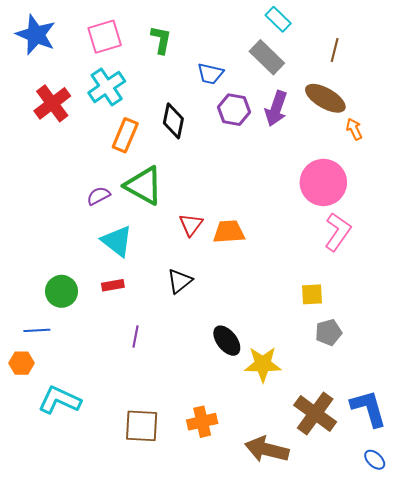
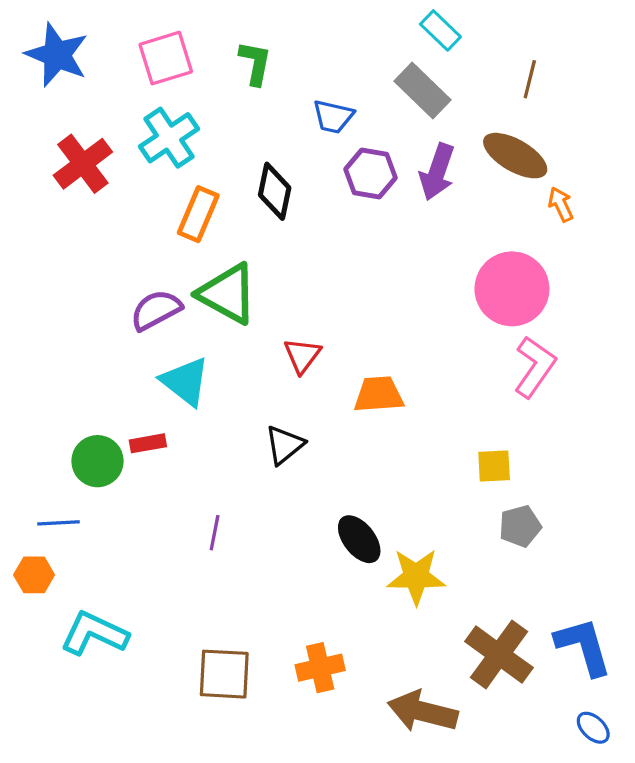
purple semicircle: (98, 196) -> (156, 310), size x1.4
orange trapezoid: (229, 232) -> (379, 395), moved
red rectangle: (113, 285) -> (148, 443), moved

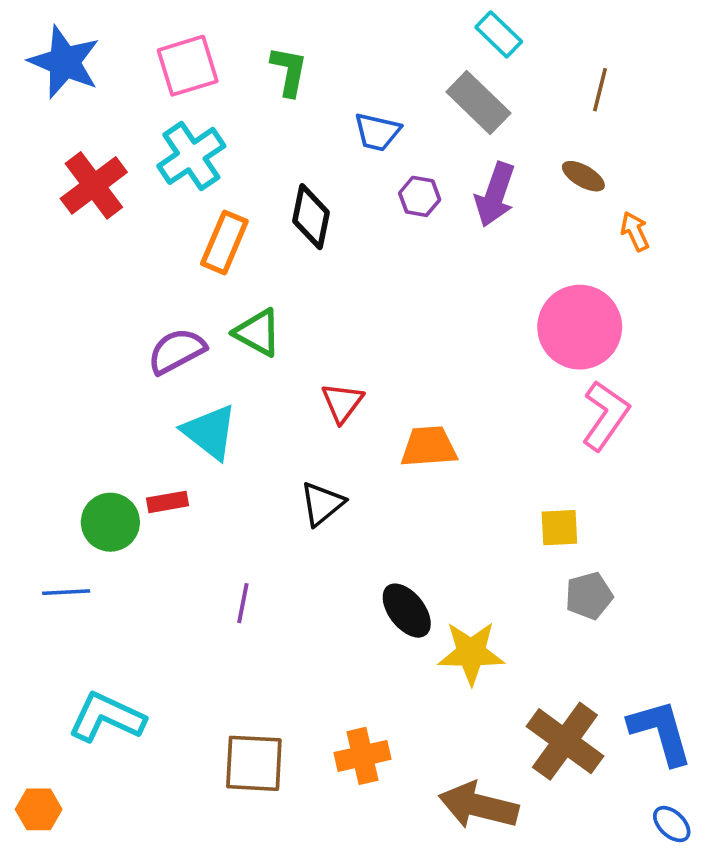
brown ellipse: (515, 156) -> (583, 176), size x0.6
purple hexagon: (371, 173) -> (420, 196), size x0.7
green triangle: (228, 294) -> (258, 333), size x0.7
orange hexagon: (34, 575) -> (39, 809), moved

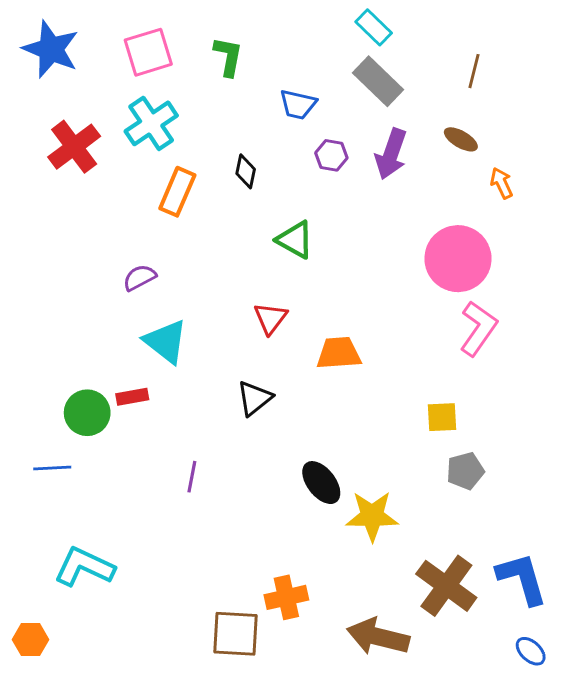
cyan rectangle: (499, 34) -> (374, 27), moved
black diamond: (311, 217) -> (246, 171), size x0.7
green triangle: (258, 333) -> (295, 240), moved
purple semicircle: (177, 351) -> (140, 278), size x0.7
brown square: (254, 763) -> (235, 634), moved

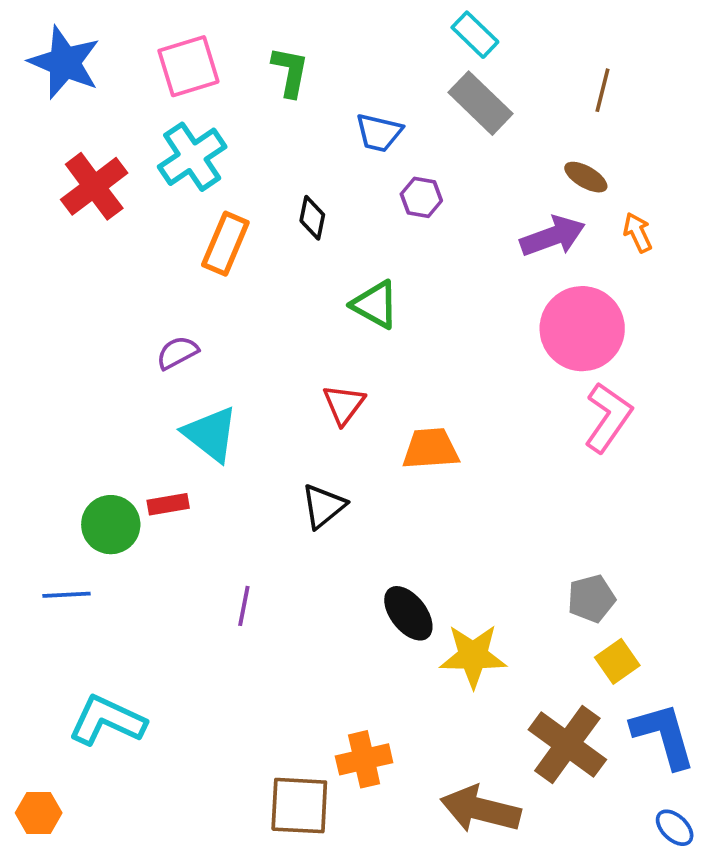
purple arrow: (391, 154) -> (553, 236), moved, turned -129
yellow square: (442, 417) -> (617, 661), moved, turned -32

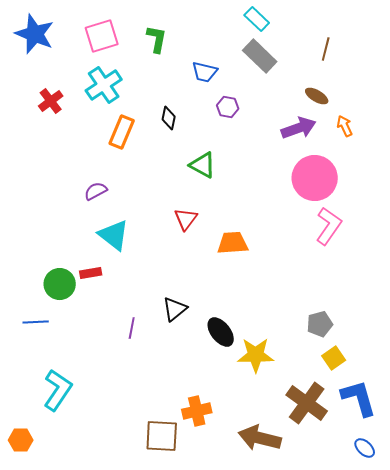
red cross: (94, 186) -> (51, 101), size x0.7
black triangle: (323, 506) -> (175, 309), moved
cyan L-shape: (107, 721) -> (58, 390), turned 99

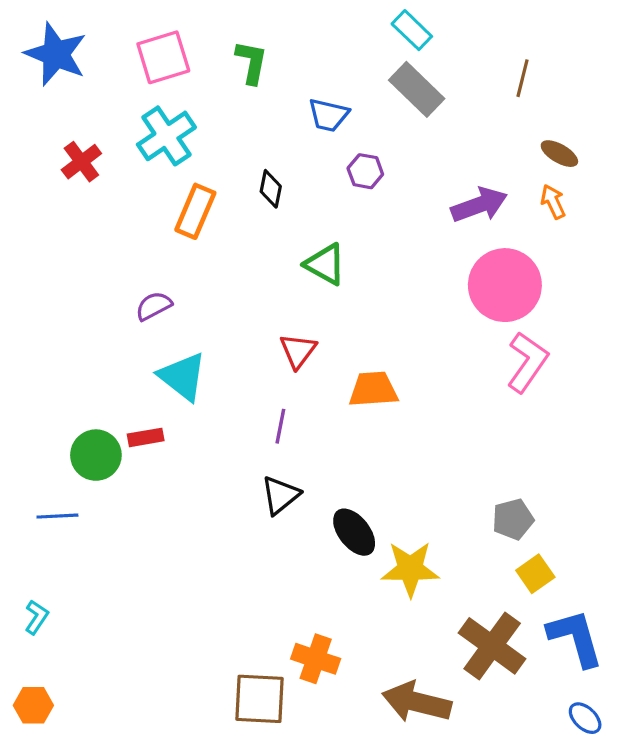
brown ellipse: (317, 96) -> (559, 154), moved
purple line: (132, 328) -> (280, 426), moved
cyan L-shape: (58, 390) -> (37, 617), moved, size x0.5
orange cross: (197, 411) -> (316, 659), turned 32

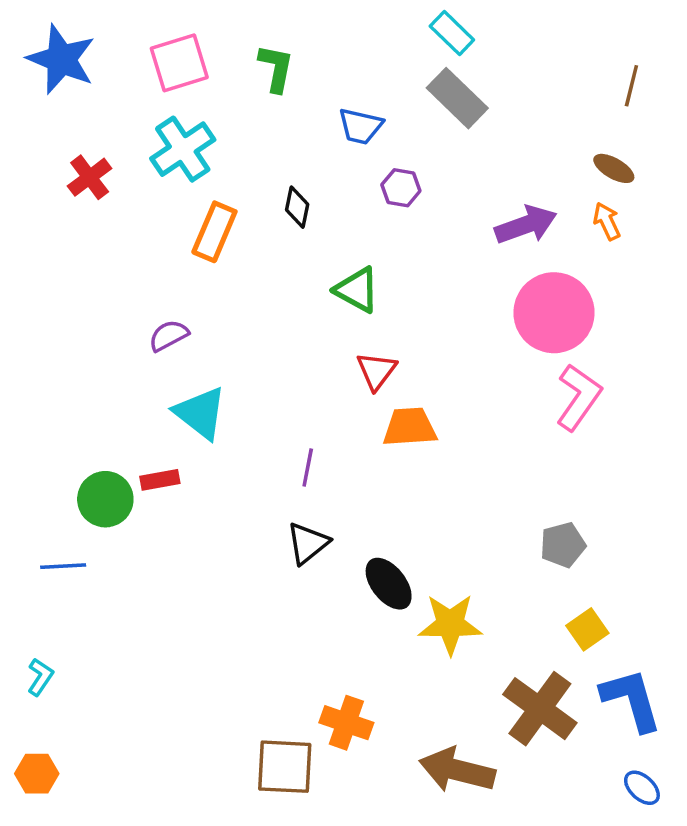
brown line: (523, 78) -> (631, 86), moved
red triangle: (298, 351) -> (376, 371), moved
gray pentagon: (513, 519) -> (563, 545), moved

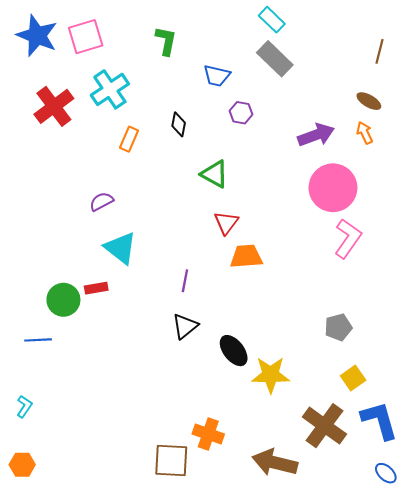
pink square: (179, 63) -> (86, 37), moved
red cross: (90, 177) -> (54, 106), size x1.5
orange rectangle: (214, 232) -> (129, 139), size x0.7

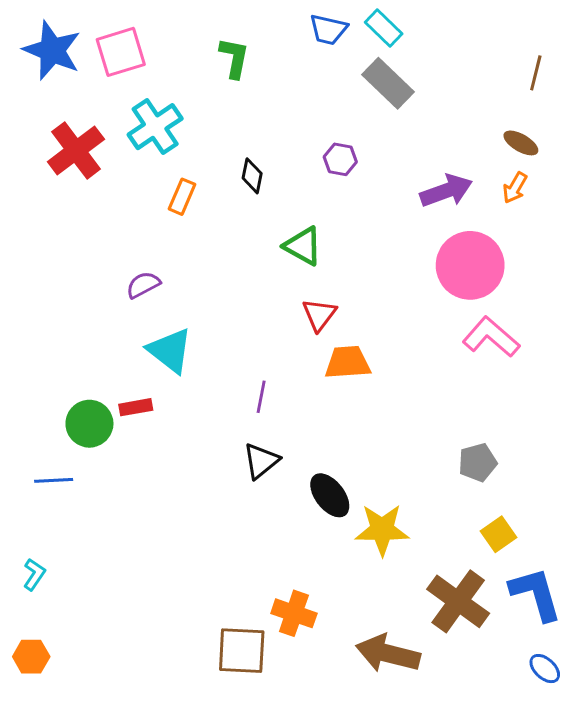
blue trapezoid: (217, 76) -> (328, 30), moved
orange arrow: (365, 133) -> (515, 188), turned -125
pink L-shape: (348, 238) -> (491, 337), turned -84

